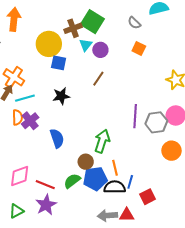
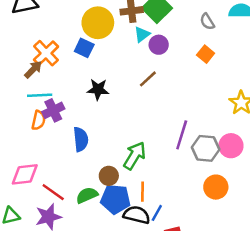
blue square: (59, 63) -> (84, 48), moved
cyan line: (25, 98) -> (40, 95), moved
orange semicircle: (17, 117) -> (39, 120), moved

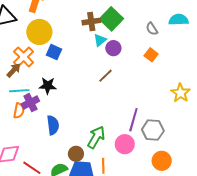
yellow circle: (98, 23) -> (39, 32), moved
black star: (98, 89) -> (48, 86), moved
pink circle: (231, 146) -> (125, 144), moved

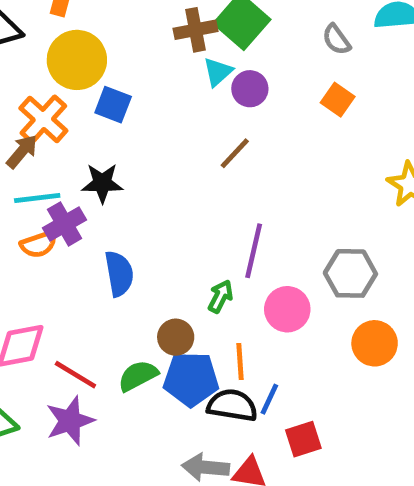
orange semicircle: (19, 111) -> (39, 244), turned 63
purple line: (133, 120) -> (254, 251), moved
green arrow: (96, 137) -> (220, 296), size x0.6

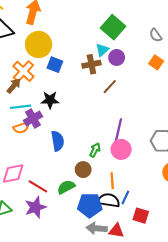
brown cross: (195, 30) -> (91, 64), moved
green arrow: (220, 296) -> (95, 150), moved
pink circle: (287, 309) -> (121, 149), moved
blue pentagon: (191, 379) -> (90, 205), moved
red square: (303, 439) -> (141, 216), turned 35

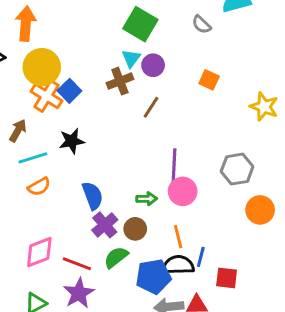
orange square: (156, 62) -> (209, 80), moved
blue square: (55, 65) -> (69, 91), turned 35
orange cross: (23, 71) -> (46, 96), moved
purple cross: (33, 118) -> (105, 225), moved
green arrow: (95, 150) -> (147, 199), turned 72

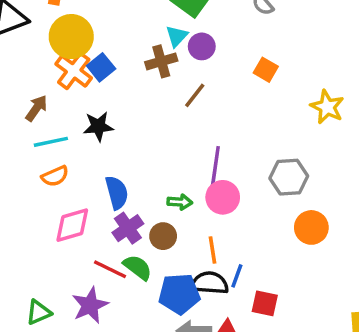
pink diamond: (39, 252) -> (72, 225), moved
green semicircle: (116, 257) -> (138, 267), turned 70
red line: (77, 264) -> (110, 269), moved

